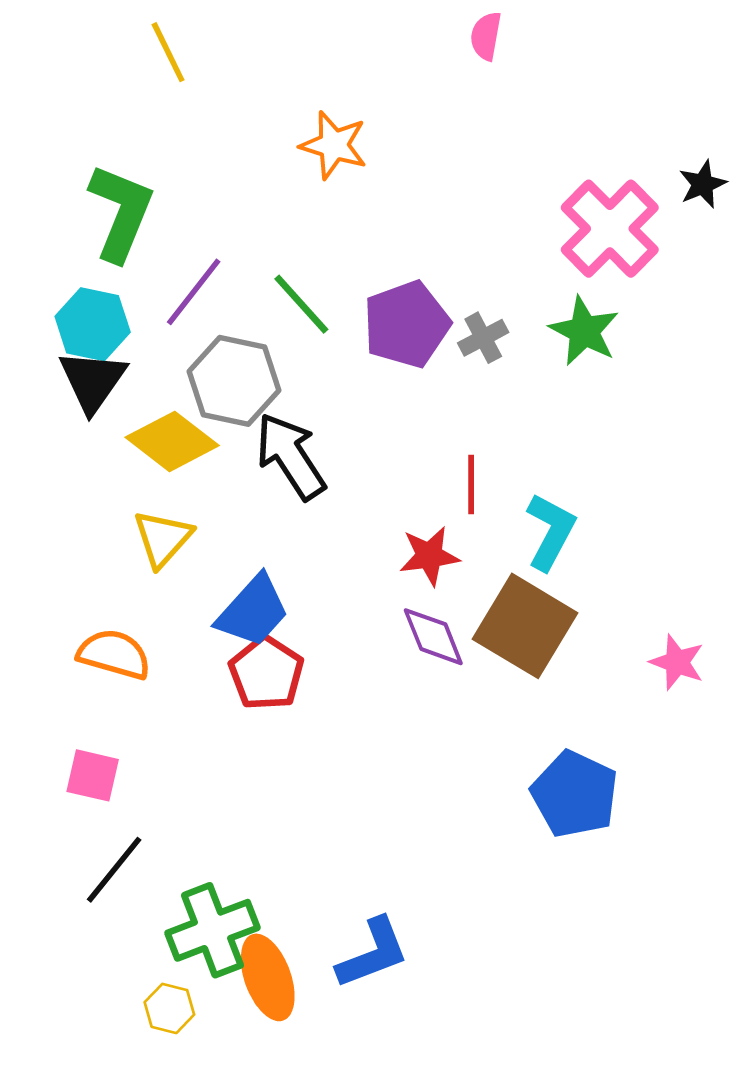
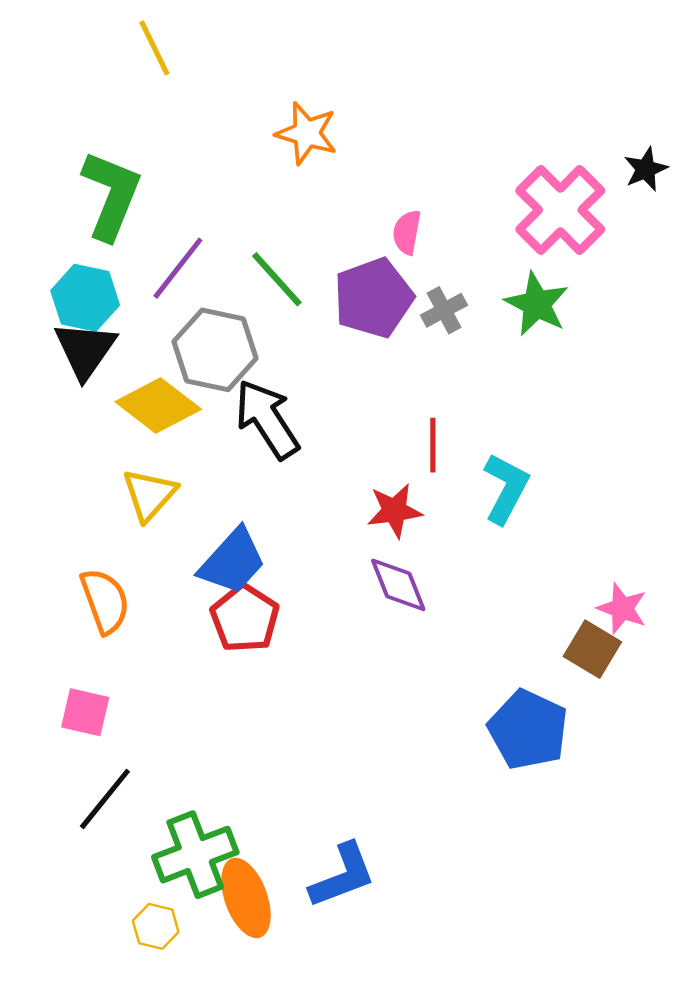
pink semicircle: (486, 36) -> (407, 232), moved
brown square: (525, 626) -> (592, 649), moved, size x0.6
orange semicircle: (114, 654) -> (105, 601), turned 54

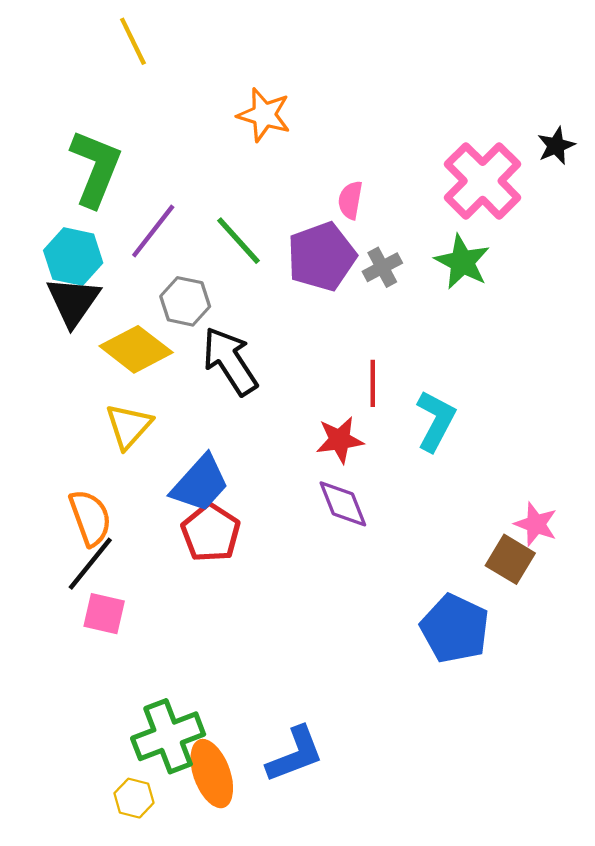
gray hexagon: (215, 350) -> (185, 301), size x0.7
pink square: (85, 712) -> (104, 614), moved
black line: (105, 799) -> (90, 564), moved

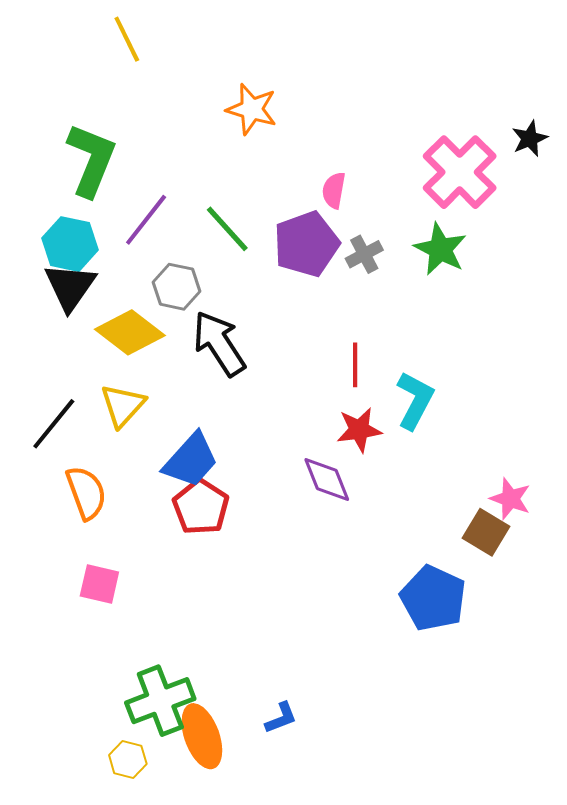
red star: (340, 440) -> (359, 430), moved
black line: (90, 564) -> (54, 424), moved
blue L-shape: (295, 754) -> (281, 718), size x0.6

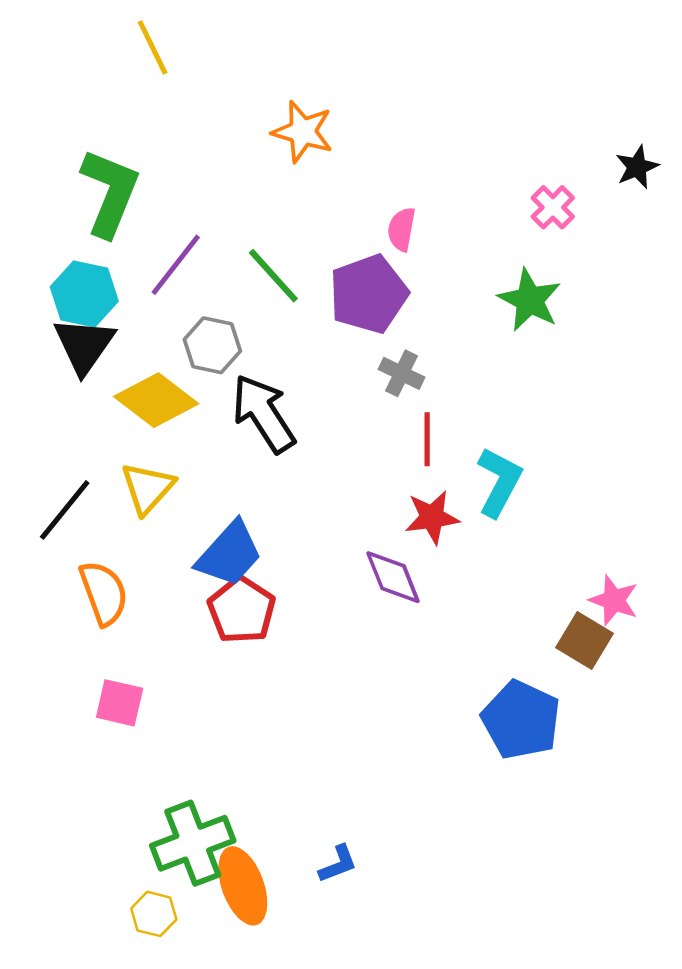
pink cross: (460, 172) -> (553, 207), size x0.5
gray cross: (364, 254) -> (402, 373), moved, turned -36

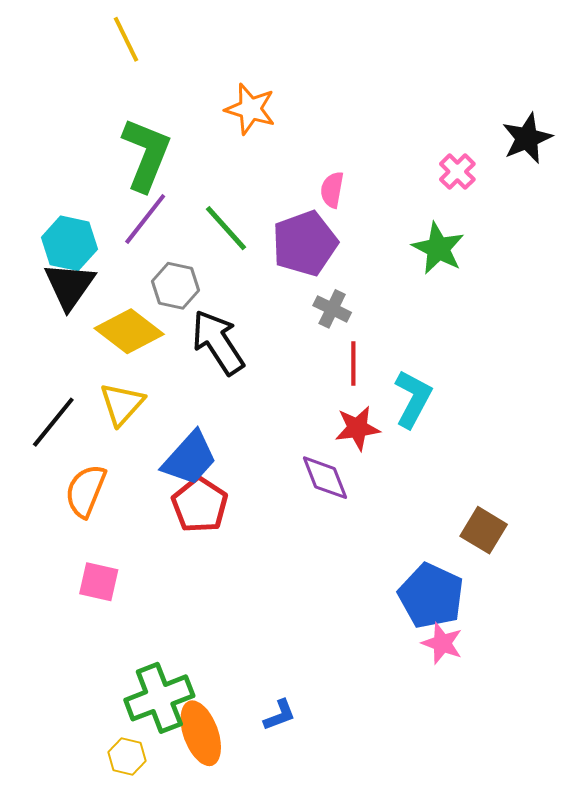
black star: (637, 167) -> (527, 138), size x1.4
green L-shape: (110, 193) -> (146, 154), moved
orange semicircle: (104, 593) -> (86, 491), turned -138
pink star: (614, 600) -> (442, 643), moved

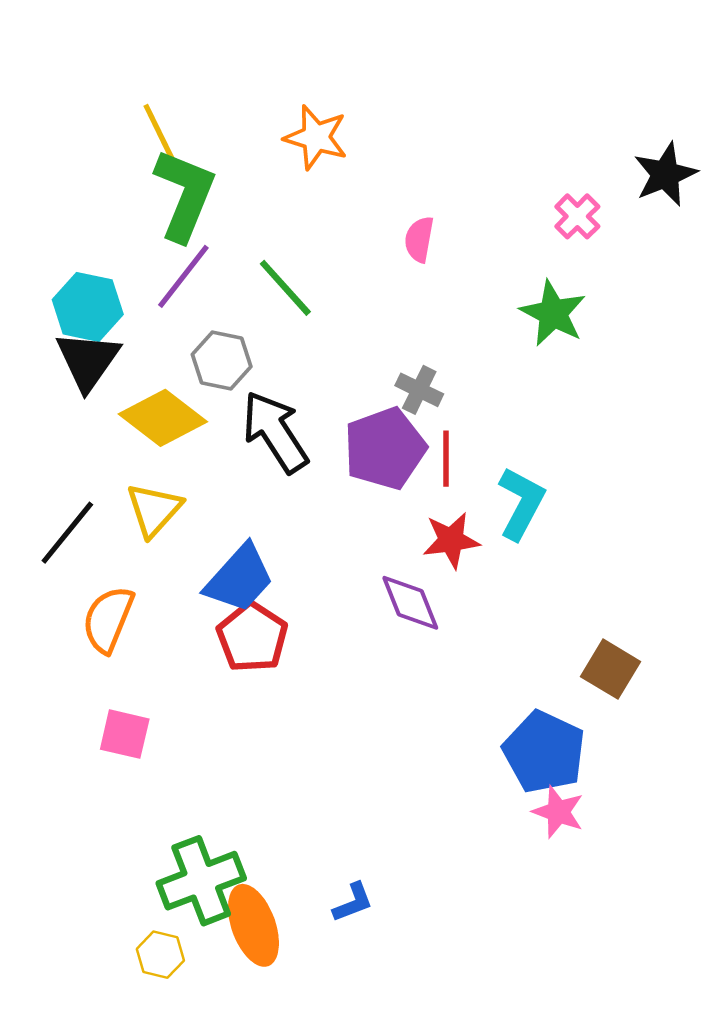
yellow line: (126, 39) -> (159, 132), moved
purple pentagon: (305, 243) -> (385, 448), moved

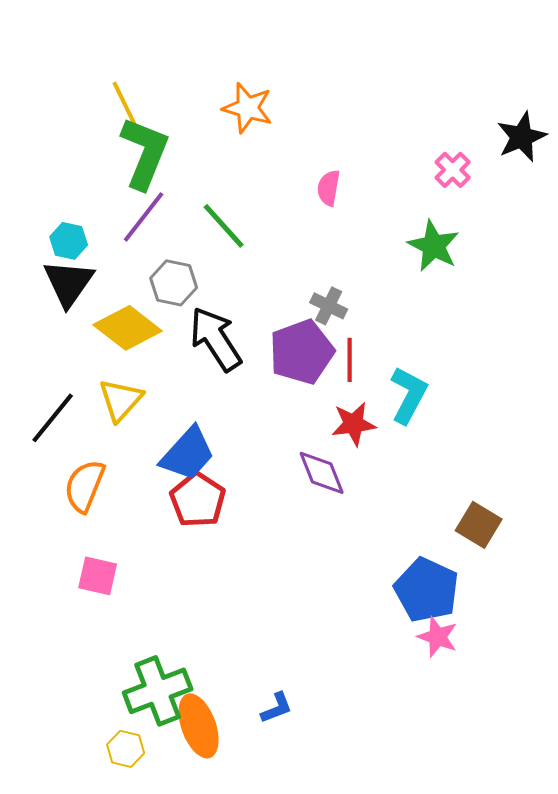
cyan hexagon: (88, 307) -> (69, 241), size x0.7

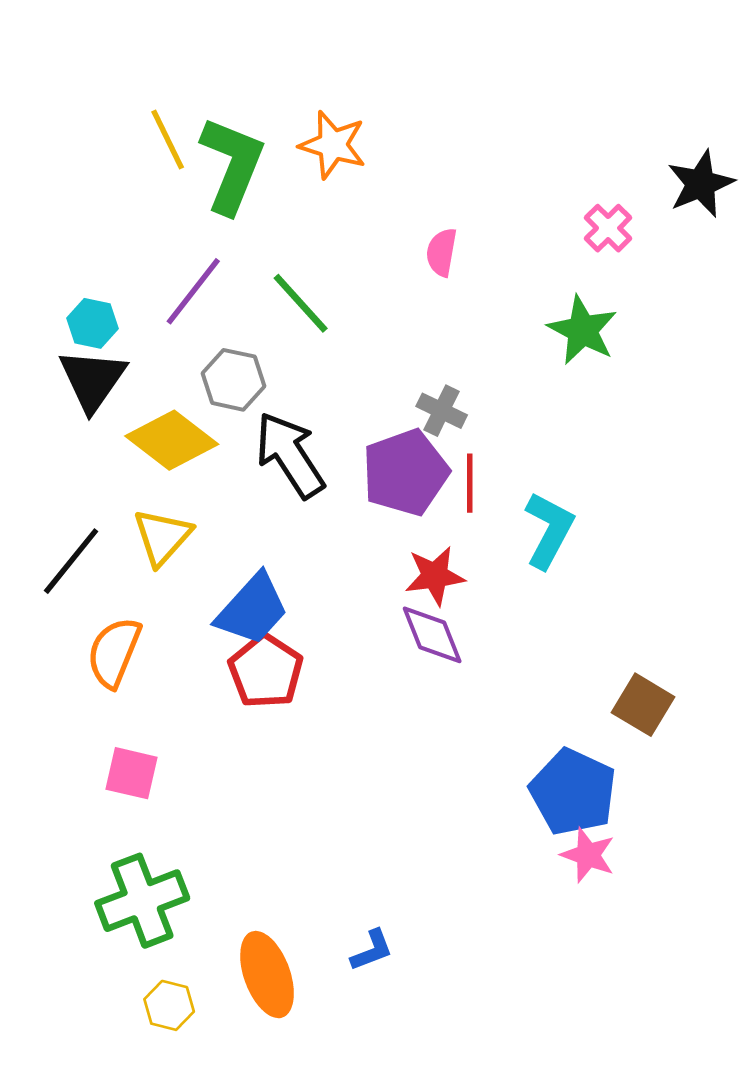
green L-shape: (145, 153) -> (232, 165), moved
red star: (354, 424) -> (435, 576), moved
green cross: (158, 691) -> (142, 901), moved

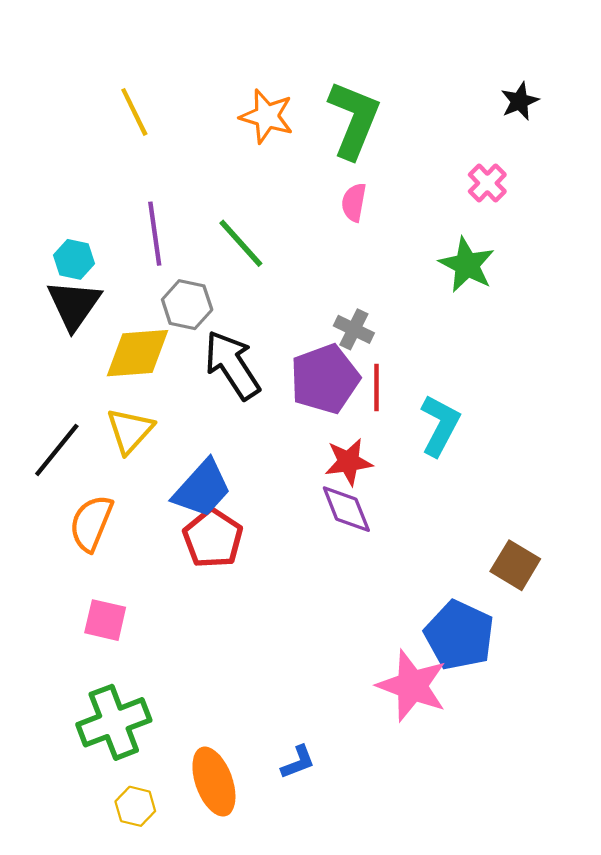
green L-shape: (232, 165) -> (354, 119), moved
black star: (701, 184) -> (520, 101), moved, size x0.7
purple line: (193, 291) -> (155, 234), turned -46
yellow diamond: (172, 440) -> (137, 353), turned -42
pink star: (588, 855) -> (412, 686), moved, size x1.6

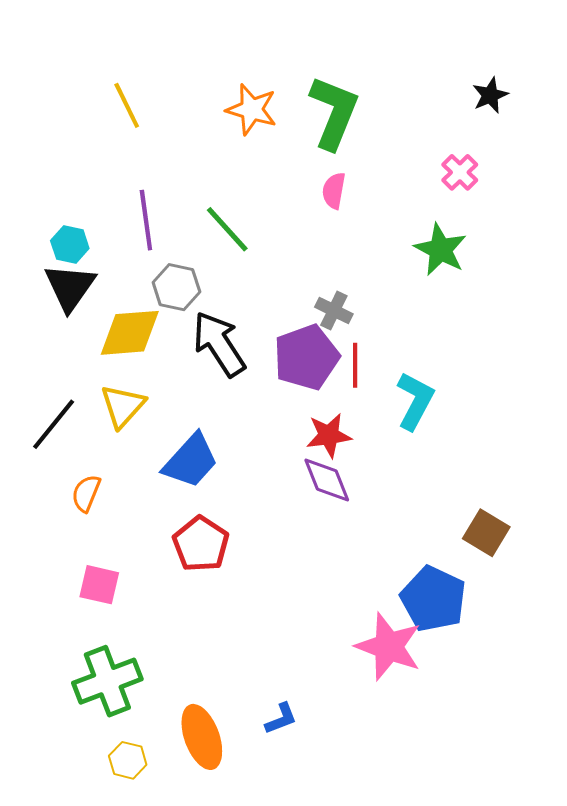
orange semicircle: (91, 523) -> (86, 493), size x0.7
red pentagon: (213, 538) -> (201, 544), moved

